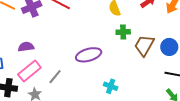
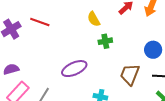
brown trapezoid: (144, 45) -> (130, 75), moved

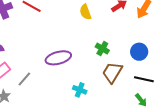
green cross: (105, 41) -> (102, 49), moved, turned 32

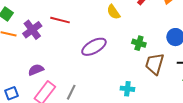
purple ellipse: (58, 58) -> (94, 47), moved

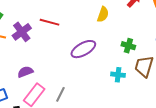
yellow semicircle: (113, 12) -> (103, 14), turned -126
cyan cross: (127, 89) -> (118, 75), moved

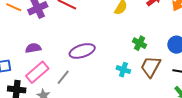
purple ellipse: (83, 49) -> (82, 51), moved

